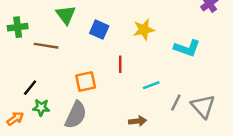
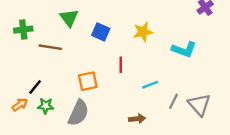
orange arrow: (15, 119) -> (20, 105), moved

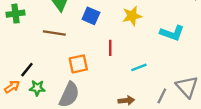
brown line: (50, 47) -> (54, 33), moved
gray line: (173, 101) -> (162, 96), moved

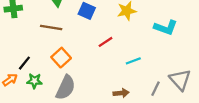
red line: (110, 48) -> (106, 42), turned 56
orange square: (78, 64) -> (61, 58), moved, turned -30

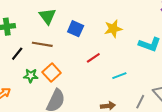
black line: (24, 63) -> (17, 54), moved
green star: (34, 81) -> (31, 76), moved

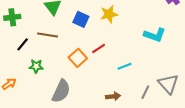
yellow star: (113, 29) -> (109, 14), moved
orange square: (52, 72) -> (78, 58), moved

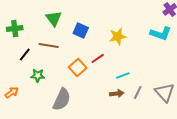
yellow star: (109, 14) -> (118, 36), moved
cyan L-shape: (155, 35) -> (161, 33), moved
gray line: (145, 92) -> (138, 92), moved
brown arrow: (113, 96) -> (117, 93), moved

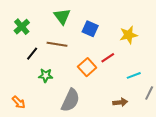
green cross: (15, 28) -> (22, 27), turned -35
orange arrow: (12, 92) -> (19, 102), moved, turned 80
brown arrow: (117, 93) -> (120, 102), moved

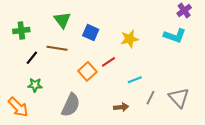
green cross: (22, 27) -> (21, 30), turned 35
green star: (46, 75) -> (35, 85), moved
orange arrow: (19, 102) -> (18, 107), size x1.5

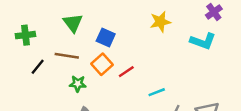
yellow star: (130, 39) -> (160, 22), moved
orange square: (87, 71) -> (102, 64), moved
green star: (35, 85) -> (78, 84), moved

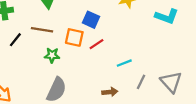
blue square: (106, 38) -> (91, 20), moved
orange square: (102, 64) -> (74, 37), turned -36

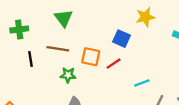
blue square: (91, 20) -> (121, 39), moved
black line: (15, 40) -> (31, 59), turned -48

